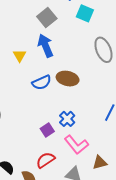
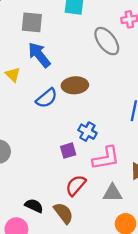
gray square: (47, 18) -> (32, 22), turned -30
purple square: (47, 130) -> (68, 151), turned 32
pink L-shape: (76, 145) -> (106, 158), turned -45

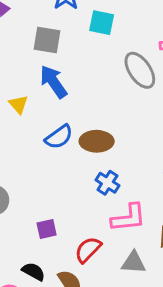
brown ellipse: (75, 85) -> (97, 141), moved
purple square: (68, 151) -> (47, 229), moved

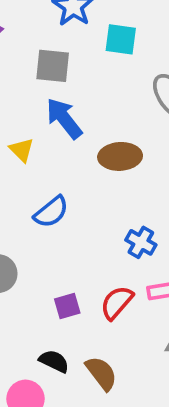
blue semicircle: (59, 137) -> (51, 212), moved
brown ellipse: (97, 141) -> (120, 156), moved
red semicircle: (88, 250) -> (117, 303), moved

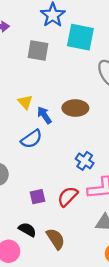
cyan square: (121, 39) -> (80, 37), size x1.4
blue arrow: (64, 118) -> (44, 115), moved, size x0.7
yellow triangle: (22, 150) -> (25, 102), moved

